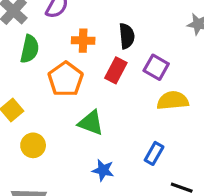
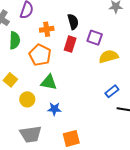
green triangle: (91, 123) -> (49, 82), moved
blue rectangle: (154, 153) -> (112, 91), moved, turned 32
blue star: (103, 170) -> (54, 109), moved

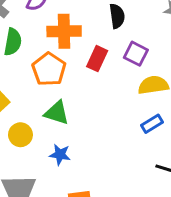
black semicircle: (73, 22) -> (117, 16), moved
orange cross: (47, 29) -> (64, 31), size x1.5
blue rectangle: (112, 91) -> (152, 124), moved

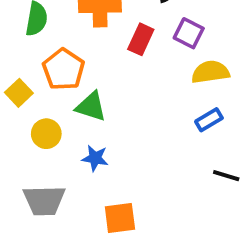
orange pentagon: (49, 69) -> (64, 69), moved

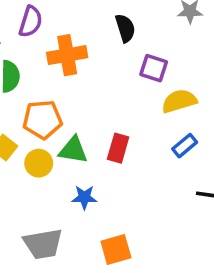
red rectangle: (141, 39) -> (118, 148), moved
orange pentagon: (64, 69) -> (42, 119), turned -30
yellow circle: (46, 134) -> (39, 163), moved

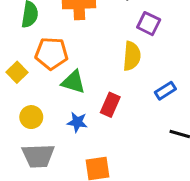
yellow semicircle: (179, 101) -> (132, 56), moved, turned 104
red rectangle: (118, 148) -> (110, 105), moved
yellow circle: (39, 163) -> (31, 117), moved

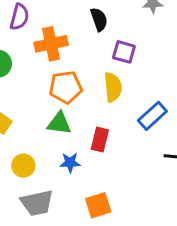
orange pentagon: (51, 53) -> (66, 87), moved
blue rectangle: (165, 91) -> (152, 116), size x1.4

